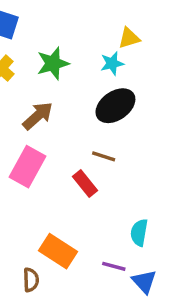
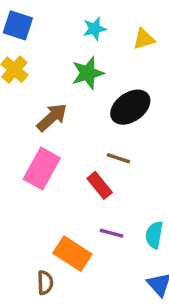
green star: (53, 63) -> (88, 73), moved
cyan star: (112, 63) -> (95, 29), moved
purple line: (114, 266) -> (112, 233), moved

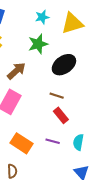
yellow triangle: (144, 39) -> (72, 23), size x1.6
red rectangle: (100, 185) -> (61, 115), moved
orange rectangle: (72, 254) -> (22, 143), moved

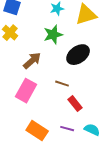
brown line: (57, 96) -> (62, 84), moved
cyan semicircle: (78, 142) -> (92, 130), turned 105

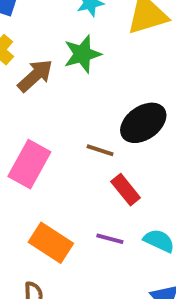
black ellipse: (78, 55) -> (143, 123), moved
brown arrow: (32, 61) -> (35, 76), moved

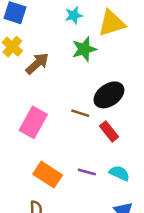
green star: (82, 54) -> (84, 49), moved
red rectangle: (126, 190) -> (109, 131), moved

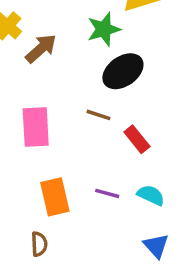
black ellipse: (109, 95) -> (123, 71), moved
pink rectangle: (33, 122) -> (36, 127), turned -32
orange rectangle: (48, 175) -> (55, 197), turned 44

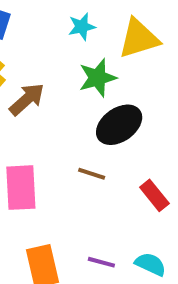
red rectangle: (137, 139) -> (154, 195), moved

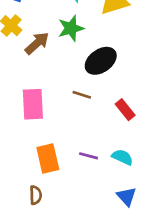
green star: (97, 78) -> (71, 28), moved

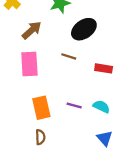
brown arrow: (37, 43) -> (32, 30), moved
red rectangle: (125, 110) -> (104, 68), turned -42
brown semicircle: (36, 195) -> (40, 137), moved

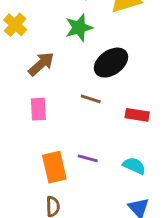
pink rectangle: (29, 64) -> (38, 109), size x0.7
purple line: (74, 105) -> (88, 158), moved

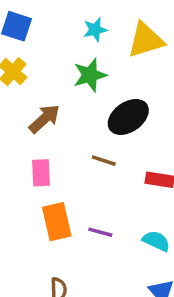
orange rectangle: (54, 167) -> (57, 222), moved

